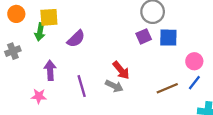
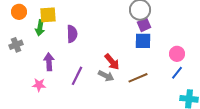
purple square: (144, 36) -> (144, 25), moved
blue square: (168, 38) -> (143, 41), moved
purple semicircle: (76, 39) -> (72, 34), turned -48
purple line: (82, 86) -> (77, 76), turned 42
brown line: (167, 88) -> (138, 78), moved

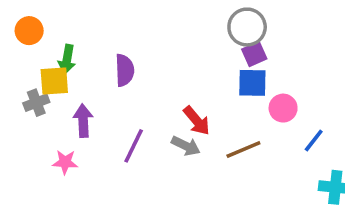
yellow square: (48, 15) -> (54, 81), moved
gray cross: (16, 45) -> (36, 103), moved
pink circle: (177, 54) -> (283, 108), moved

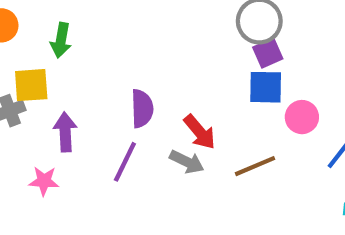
green arrow: (67, 59) -> (61, 40), moved
purple semicircle: (125, 70) -> (142, 109), moved

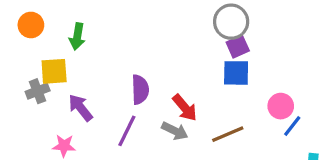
pink circle: (302, 117) -> (281, 106), moved
purple arrow: (65, 132) -> (81, 108), turned -36

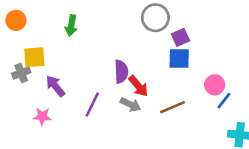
gray circle: (231, 22) -> (155, 18), moved
green arrow: (77, 37) -> (71, 26), moved
purple semicircle: (140, 90) -> (121, 72), moved

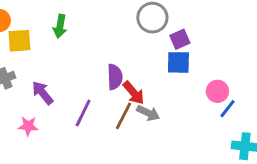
yellow square: (34, 57) -> (19, 41), moved
gray arrow: (130, 105) -> (148, 113), moved
brown line: (173, 107) -> (124, 116), moved, turned -40

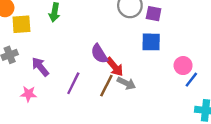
purple square: (180, 39) -> (154, 14), moved, turned 35
purple semicircle: (115, 77) -> (99, 54), turned 150

